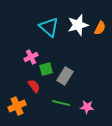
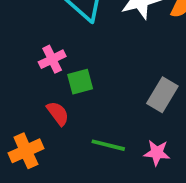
gray rectangle: (65, 76) -> (162, 95), moved

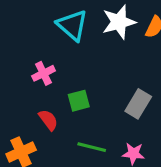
green square: (80, 82) -> (79, 101), moved

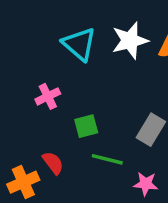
red semicircle: (48, 120) -> (53, 163), moved
green line: (92, 147) -> (107, 159), moved

